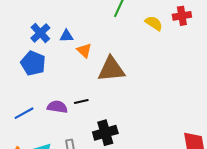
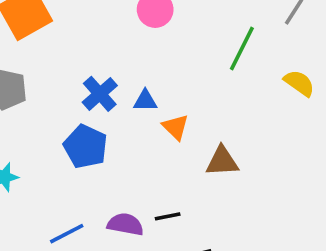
brown triangle: (111, 69) -> (222, 161), size x0.7

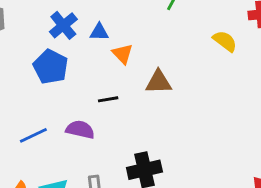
yellow semicircle: (299, 83) -> (225, 41), moved
black line: (168, 216) -> (108, 99), moved

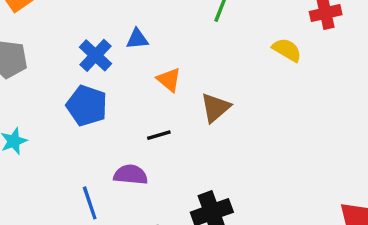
blue triangle: (99, 32) -> (137, 39), moved
brown triangle: (159, 82) -> (215, 108), turned -32
blue line: (33, 135) -> (90, 203), moved, turned -76

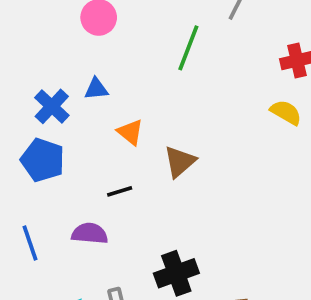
yellow semicircle: (287, 50) -> (286, 112), moved
blue line: (90, 203) -> (30, 243), moved

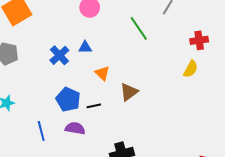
green line: (188, 48) -> (139, 28), turned -60
yellow semicircle: (286, 112) -> (191, 69), turned 84
blue pentagon: (43, 160) -> (68, 100), moved

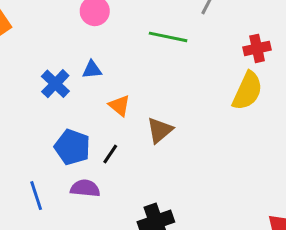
green line: (139, 28) -> (168, 37), turned -40
yellow semicircle: (191, 69) -> (247, 91), size x1.5
black line: (94, 106) -> (110, 154), turned -40

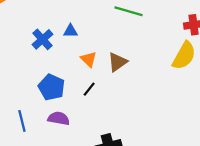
brown triangle: (160, 130) -> (117, 62), moved
black line: (110, 154) -> (89, 89), moved

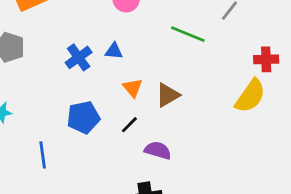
blue pentagon: (51, 87) -> (83, 117), turned 30
purple semicircle: (59, 118) -> (158, 150), moved

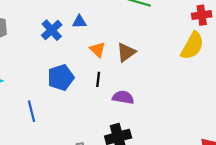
black line: (129, 125) -> (98, 79), turned -32

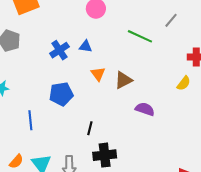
yellow semicircle: (192, 46) -> (184, 83), size x0.6
black line: (98, 79) -> (90, 128), moved
purple semicircle: (123, 97) -> (145, 109), moved

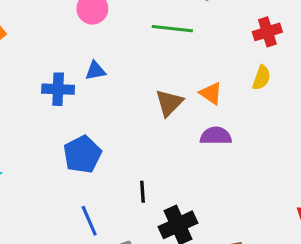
blue cross: (59, 50) -> (58, 89), turned -36
orange triangle: (98, 74) -> (211, 93), moved
blue line: (30, 120) -> (89, 221), moved

